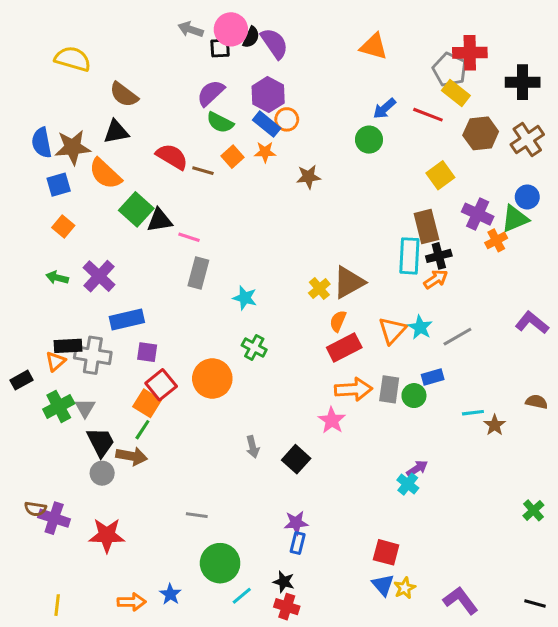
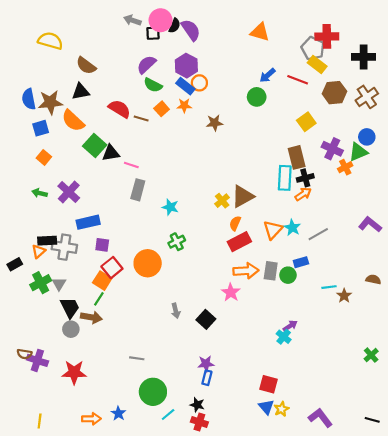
green cross: (254, 347) -> (177, 242), turned 35

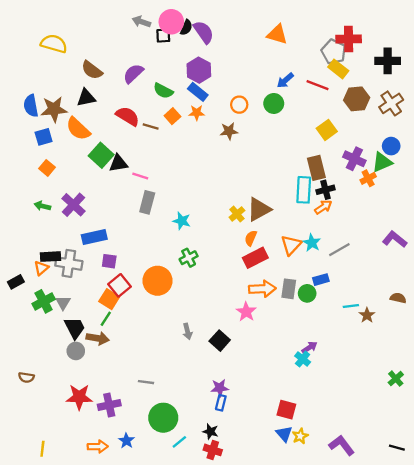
purple semicircle: (146, 65) -> (133, 74), moved
orange circle: (199, 83) -> (239, 105), moved
purple cross: (37, 360) -> (109, 405), moved, turned -30

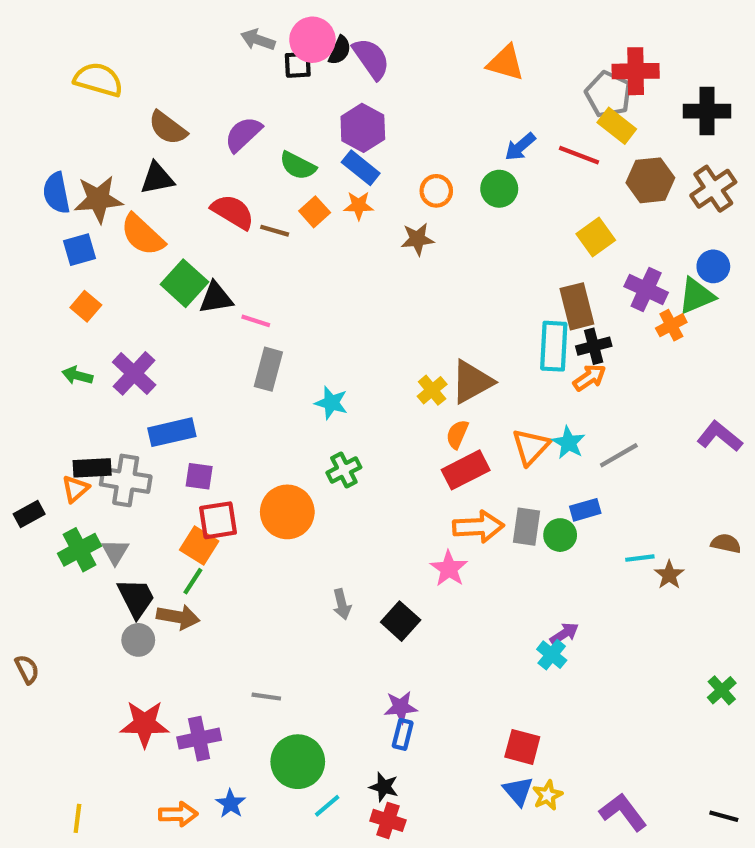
red square: (120, 285) -> (218, 520), turned 30
brown semicircle: (26, 377) -> (27, 669), moved, turned -126

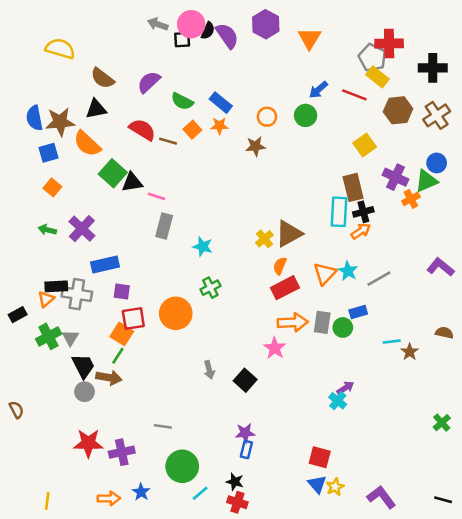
orange triangle: (506, 63) -> (309, 38), turned 45
purple hexagon: (363, 128) -> (266, 24), moved

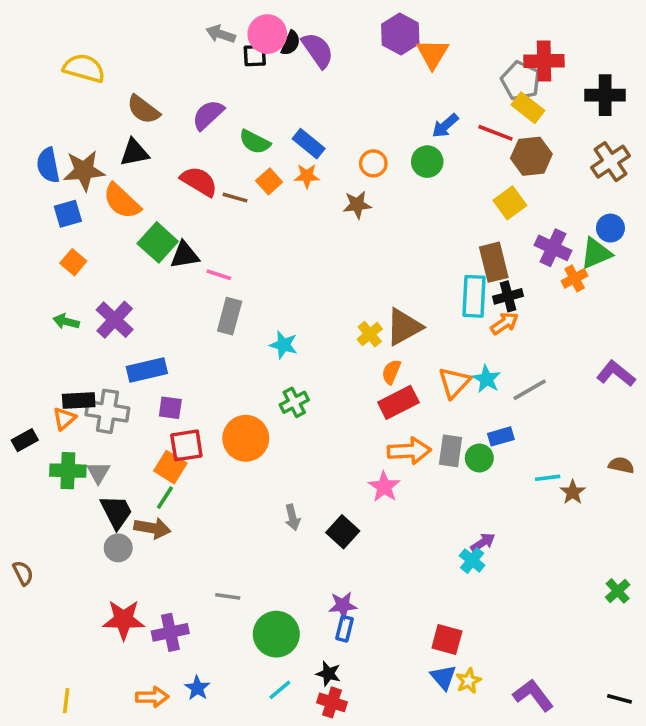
purple hexagon: (266, 24) -> (400, 34), moved
brown hexagon: (398, 110) -> (531, 156), moved
green cross: (49, 336) -> (68, 471), turned 30
green circle: (182, 466) -> (276, 634), moved

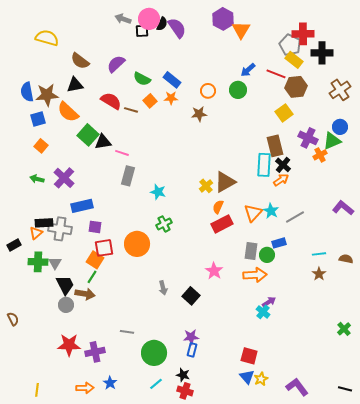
black cross: (605, 95) -> (322, 53), moved
black cross: (508, 296) -> (283, 165), turned -35
orange arrow: (409, 451) -> (255, 275), moved
cyan line: (548, 478) -> (319, 254), moved

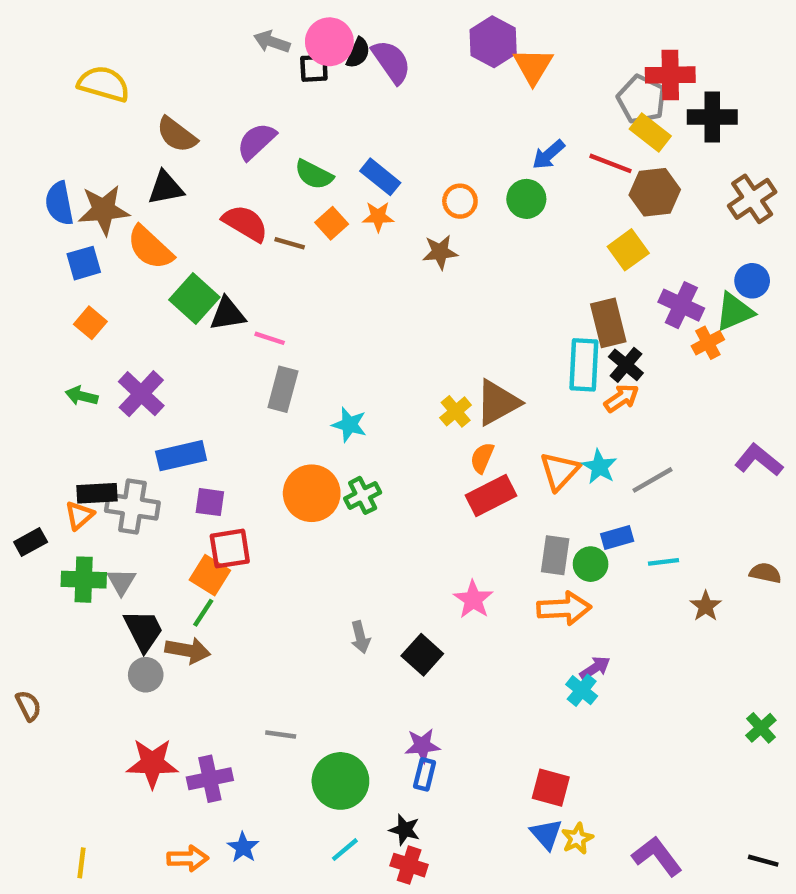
orange circle: (137, 244) -> (312, 493), moved
cyan line: (319, 254) -> (664, 562), moved

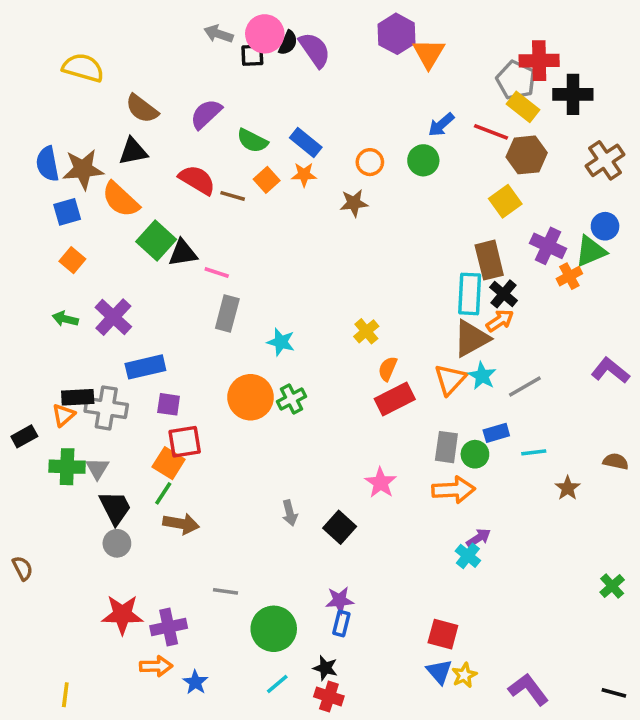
brown triangle: (498, 403) -> (471, 338), moved
brown arrow: (188, 650) -> (181, 524), moved
orange arrow: (188, 858) -> (156, 666), moved

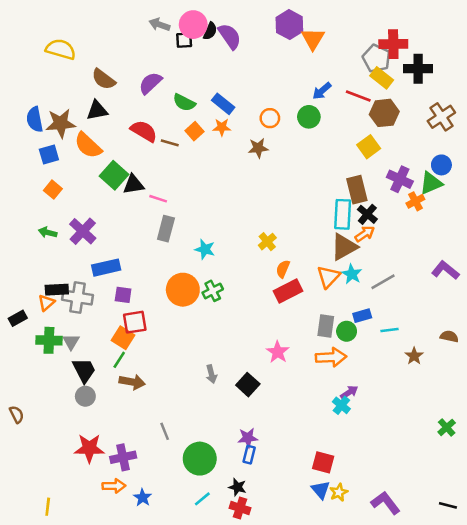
gray line: (226, 591) -> (165, 431), turned 60

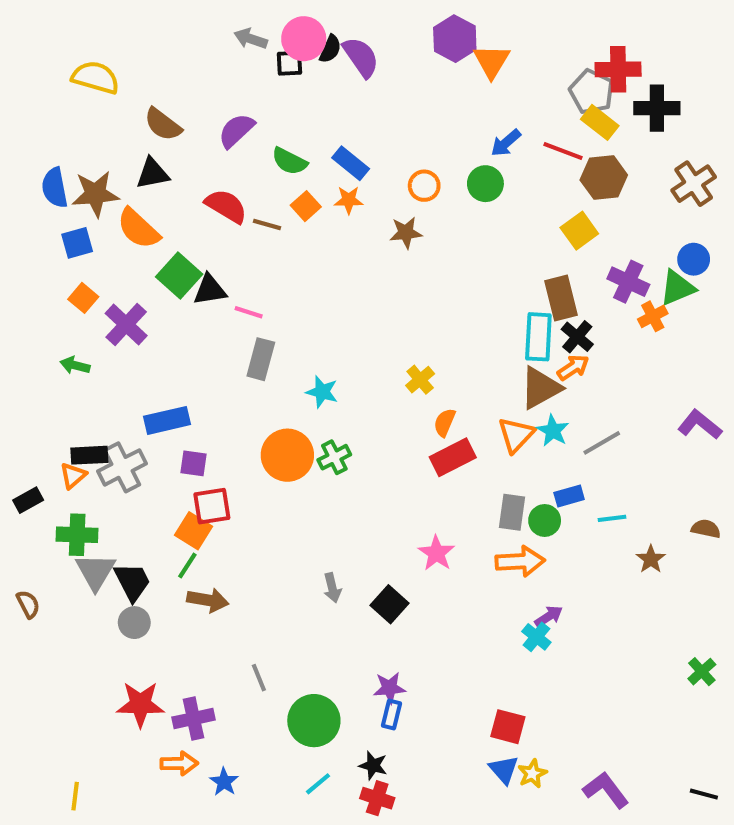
purple cross: (83, 231) -> (126, 325), moved
gray cross: (78, 297) -> (122, 467), turned -36
gray triangle: (71, 342) -> (95, 572), moved, size x1.5
brown semicircle: (16, 414) -> (28, 604), moved

